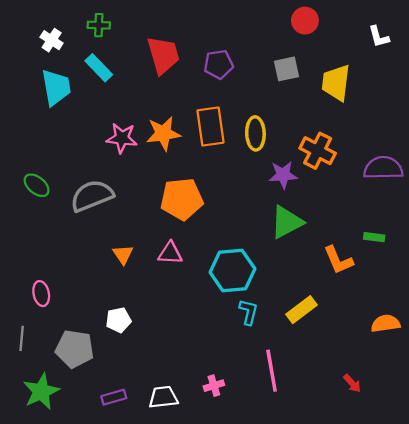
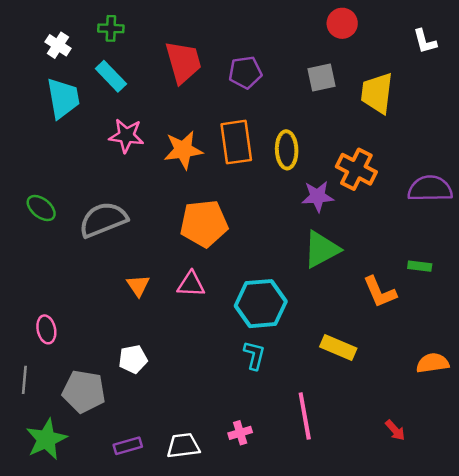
pink star: (122, 138) -> (126, 136), moved
yellow rectangle: (302, 310) -> (338, 348), turned 60
cyan L-shape: (249, 312) -> (254, 355), moved

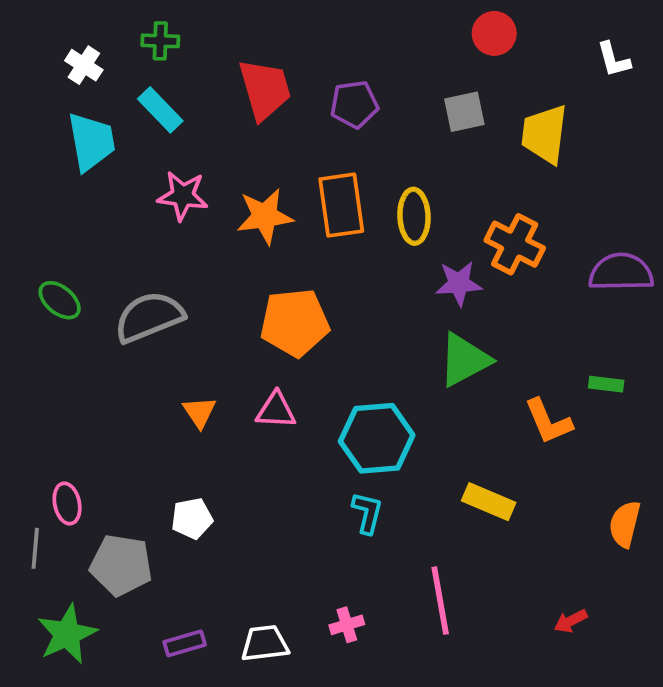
pink ellipse: (46, 329) -> (67, 504), moved
orange semicircle: (433, 363) -> (625, 524), turned -68
red arrow: (395, 430) -> (571, 621), turned 105

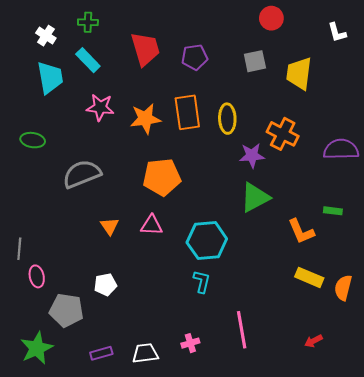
green ellipse: (60, 300) -> (33, 140), moved, turned -30
yellow rectangle: (489, 502) -> (309, 277), moved
gray line: (35, 548) -> (19, 249), moved

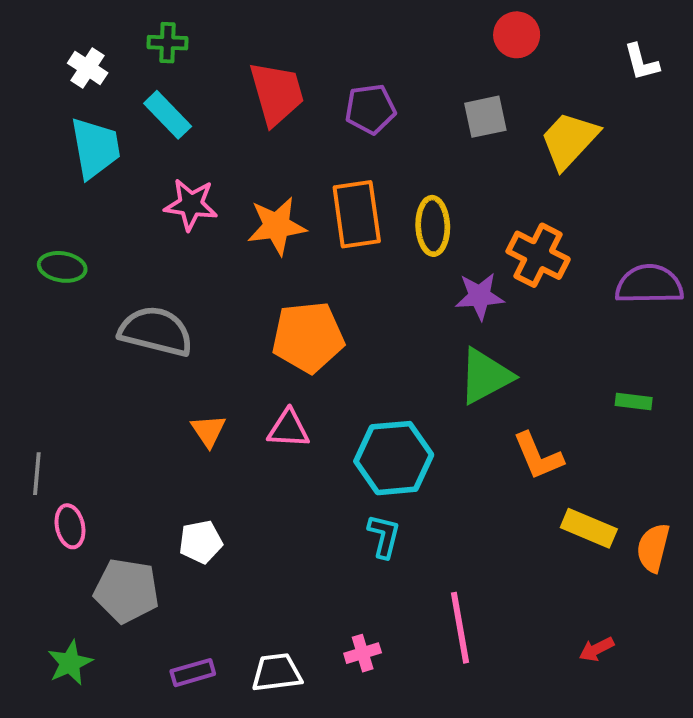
yellow trapezoid: (299, 73) -> (569, 140), turned 36
gray semicircle: (82, 174) -> (156, 331), turned 36
orange L-shape: (301, 231) -> (538, 456), moved
green star: (37, 348) -> (70, 663), size x0.7

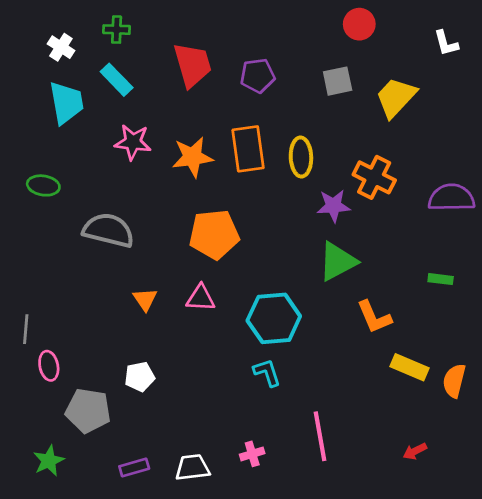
cyan L-shape: (384, 536) -> (267, 373), turned -32

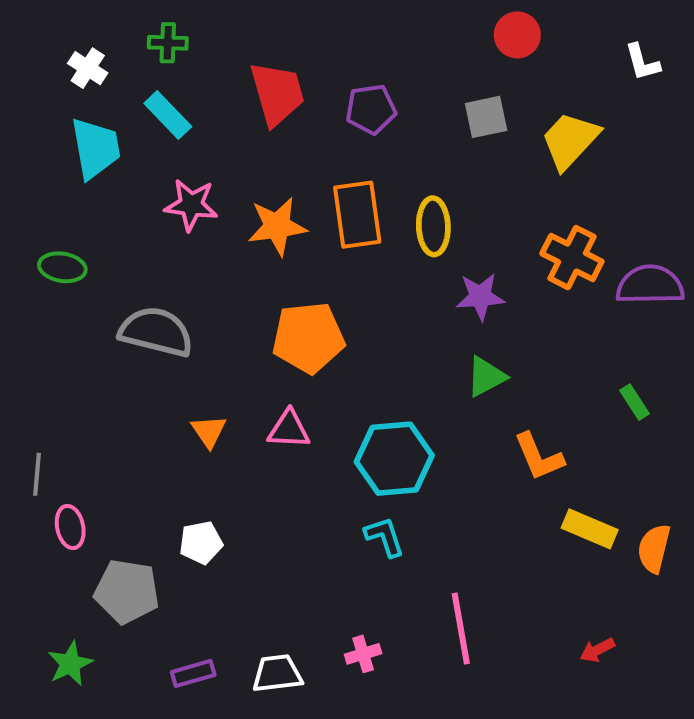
orange cross: (374, 177) -> (572, 258), moved
green triangle: (338, 261) -> (486, 377), size x0.7
green rectangle: (441, 279) -> (634, 402), turned 50

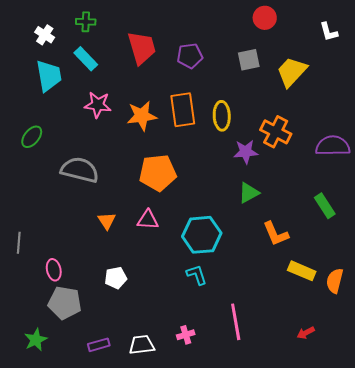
orange cross: (572, 258) -> (276, 132), moved
green ellipse: (62, 267) -> (32, 137), turned -60
green rectangle: (634, 402) -> (325, 206), size x1.4
pink ellipse: (70, 527) -> (54, 270), moved
white pentagon: (201, 543) -> (116, 278), moved

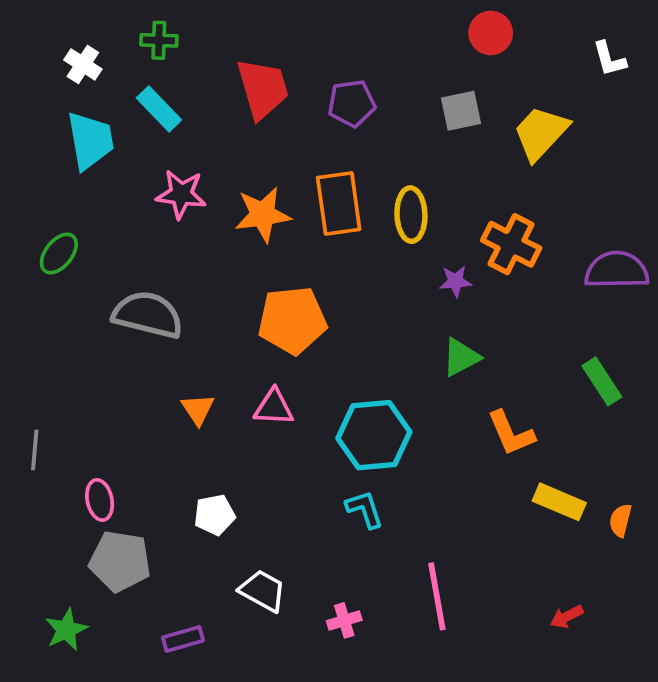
purple star: (246, 152) -> (455, 281), size x0.7
orange semicircle: (335, 281) -> (620, 520), size x0.7
white trapezoid: (142, 345) -> (263, 591), moved, turned 36

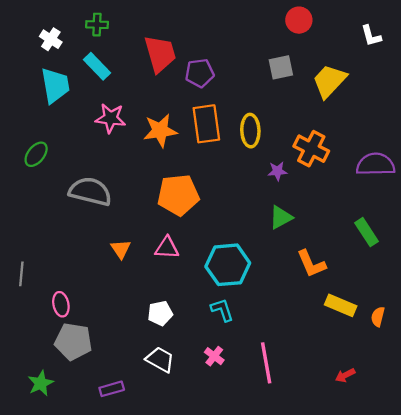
purple pentagon: (352, 103) -> (200, 73), moved
white pentagon: (215, 515) -> (160, 313), moved
pink cross: (344, 620) -> (214, 356), moved, turned -36

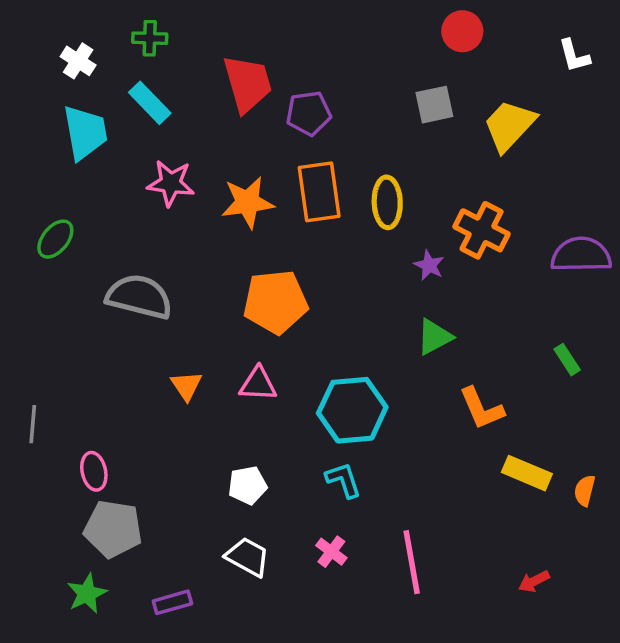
purple star: (277, 171) -> (429, 265), turned 30
green rectangle: (367, 232) -> (567, 360), size x0.7
green star: (41, 383) -> (87, 594), moved

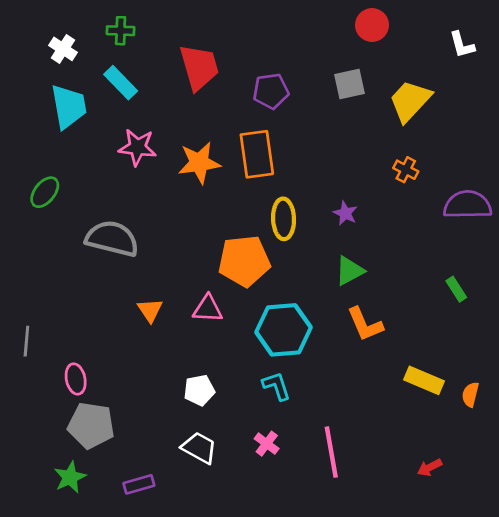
purple pentagon: (309, 113) -> (271, 91), moved
yellow ellipse: (387, 202) -> (284, 219), moved
orange cross: (482, 230) -> (406, 170), moved, size x0.6
orange pentagon: (275, 302) -> (244, 261), moved
orange L-shape: (482, 408) -> (365, 324), moved

